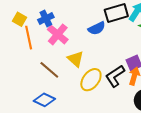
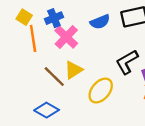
blue semicircle: (97, 28) -> (100, 22), moved
yellow triangle: (76, 59) -> (73, 70), moved, turned 42
black L-shape: (115, 76) -> (127, 62), moved

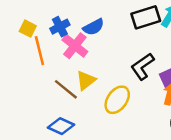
blue semicircle: (100, 22) -> (94, 27), moved

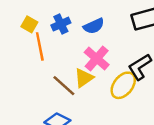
pink cross: (75, 46) -> (97, 58), moved
yellow ellipse: (117, 100) -> (123, 85), moved

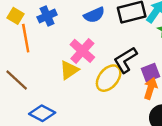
blue semicircle: (94, 26) -> (94, 15), moved
brown line: (64, 86) -> (17, 80), moved

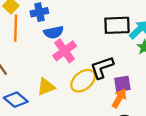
blue semicircle: (94, 15) -> (54, 32), moved
yellow triangle: (69, 70) -> (46, 87), moved

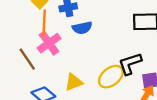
pink cross: (65, 51) -> (49, 43), moved

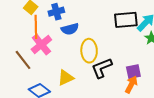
black L-shape: (130, 64) -> (102, 68), moved
yellow ellipse: (111, 77) -> (89, 51), moved, turned -50

